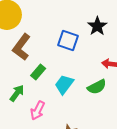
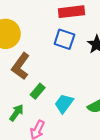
blue square: (68, 40) -> (64, 39), moved

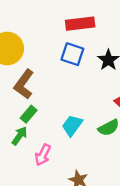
green rectangle: (38, 91) -> (29, 114), moved

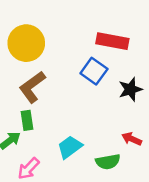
green rectangle: (29, 114) -> (27, 120), turned -66

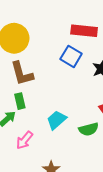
brown L-shape: (32, 87) -> (22, 74), turned -64

